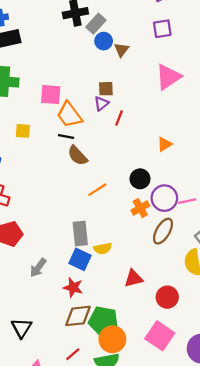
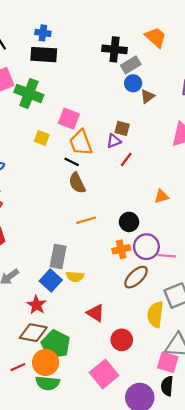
yellow square: (23, 131) -> (42, 138), moved
red triangle: (134, 278) -> (96, 313), turned 30
orange circle: (112, 339) -> (46, 362), moved

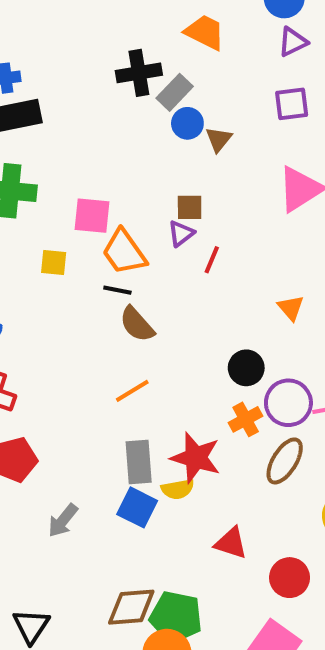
orange triangle: (161, 196) -> (291, 308), turned -40
orange line: (86, 220) -> (132, 391), moved
red star: (37, 305) -> (196, 458), moved, size x1.4

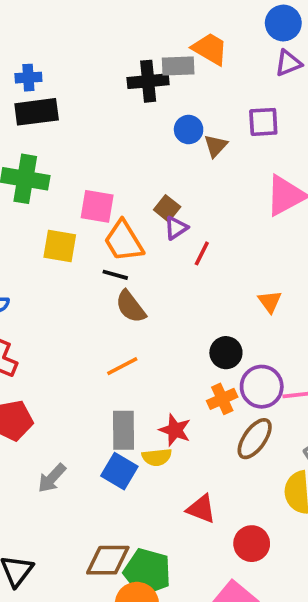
gray rectangle: (175, 92) -> (178, 66), moved, turned 40
purple square: (292, 104) -> (263, 122), moved
brown square: (190, 207) -> (167, 208), moved, turned 35
yellow square: (54, 262) -> (60, 246), size x1.4
red star: (196, 458) -> (175, 430), size x0.7

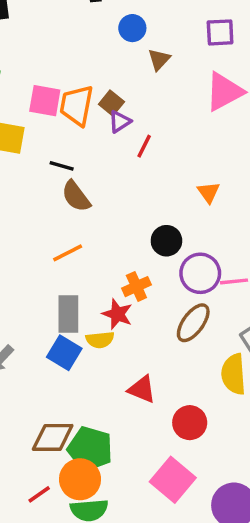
purple square: (263, 122) -> (220, 32), moved
brown triangle: (216, 146) -> (159, 59), moved
orange trapezoid: (124, 241) -> (77, 105), moved, turned 42
orange cross: (222, 399) -> (136, 287), moved

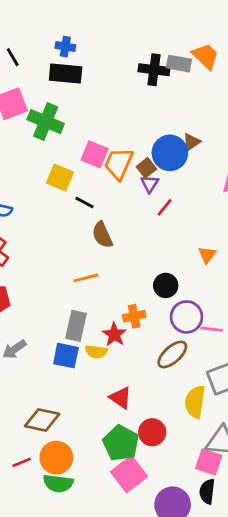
blue circle: (132, 28) -> (170, 153), moved, size x1.6
purple triangle: (120, 122) -> (150, 184), turned -36
black line: (62, 166) -> (85, 202), moved
blue square: (64, 353) -> (66, 356), turned -32
green pentagon: (90, 449) -> (121, 443), moved

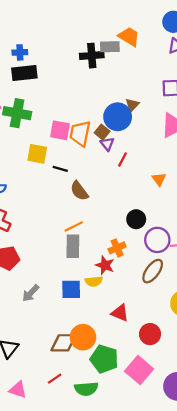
orange triangle: (207, 255) -> (159, 179), moved
gray rectangle: (76, 326) -> (73, 246), moved
green pentagon: (121, 443) -> (104, 359), moved
orange circle: (56, 458) -> (83, 337), moved

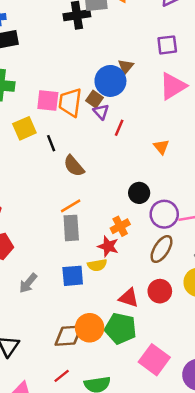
yellow square: (37, 154) -> (24, 128), turned -30
black line: (60, 169) -> (51, 143), turned 56
red circle: (150, 334) -> (160, 291), moved
green pentagon: (104, 359) -> (120, 328), moved

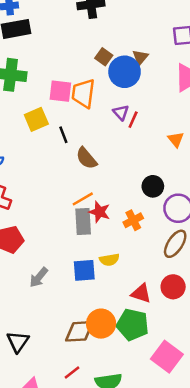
brown square: (94, 99) -> (104, 57), moved
purple triangle: (101, 112) -> (121, 112), moved
red star: (108, 246) -> (100, 212), moved

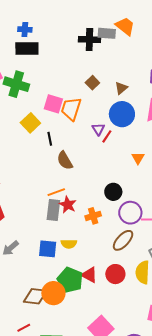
blue circle: (125, 72) -> (122, 114), moved
yellow square: (36, 119) -> (30, 123), turned -30
green pentagon: (133, 325) -> (70, 280), moved

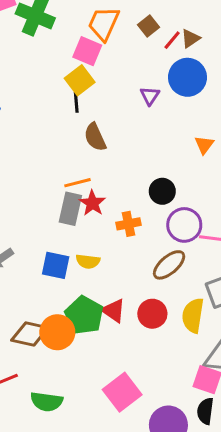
orange trapezoid: (71, 109) -> (104, 24), moved
yellow square: (30, 123) -> (80, 80), moved
red line: (107, 136) -> (172, 40), moved

